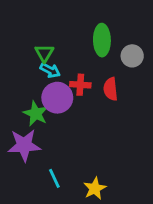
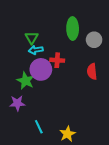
cyan arrow: (50, 70) -> (36, 50), turned 144
red semicircle: (111, 89) -> (92, 71), moved
purple star: (24, 145) -> (17, 103), size x0.7

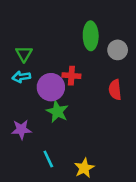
green triangle: (32, 38) -> (24, 54), moved
cyan arrow: (36, 50) -> (21, 77), moved
green star: (25, 81) -> (57, 112), moved

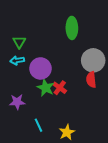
gray circle: (118, 50) -> (93, 60), moved, size x1.5
red cross: (71, 76) -> (60, 88), moved, turned 32
red semicircle: (115, 90) -> (91, 80), moved

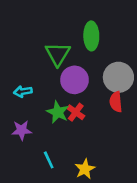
green triangle: (19, 42) -> (58, 54), moved, size x1.5
cyan arrow: (17, 60) -> (23, 92), moved
purple circle: (40, 68) -> (75, 80), moved

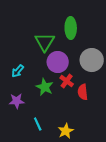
cyan arrow: (23, 92) -> (18, 71), turned -40
red semicircle: (116, 102) -> (83, 92), moved
red cross: (76, 112) -> (67, 81), moved

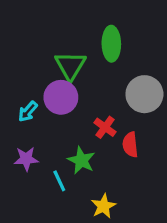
purple circle: (58, 62) -> (61, 97), moved
green star: (45, 87) -> (81, 160), moved
cyan line: (38, 124) -> (59, 181), moved

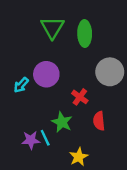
green triangle: (70, 66) -> (52, 28), moved
red semicircle: (130, 145) -> (99, 121), moved
purple star: (26, 159) -> (31, 140), moved

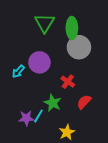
gray circle: (110, 72) -> (79, 47), moved
red semicircle: (99, 121) -> (84, 102), turned 49
cyan line: (45, 138) -> (38, 116), turned 56

